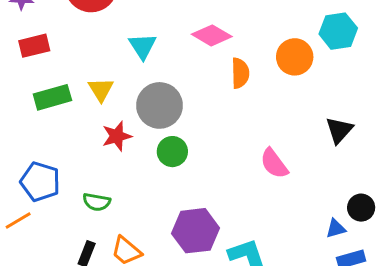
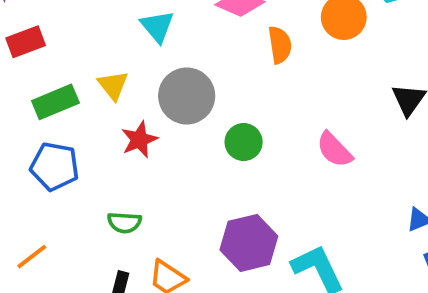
green circle: (172, 152) -> (244, 142), moved
blue pentagon: (40, 182) -> (55, 166), moved

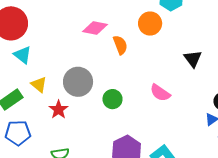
cyan triangle: (157, 26) -> (23, 55), moved

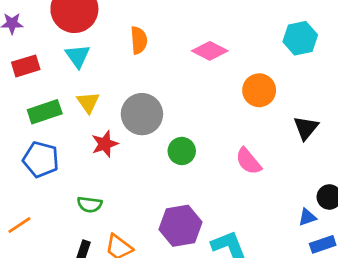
orange circle: (150, 24) -> (259, 90), moved
pink diamond: (95, 28) -> (210, 51), moved
orange semicircle: (120, 45) -> (139, 40), moved

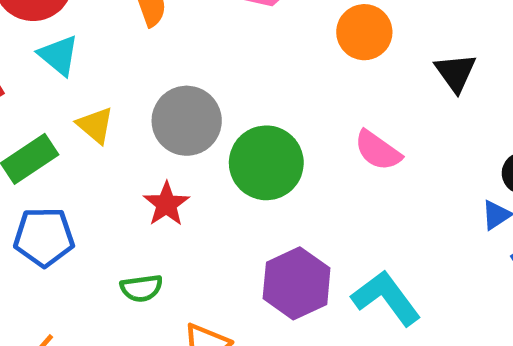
red star: (105, 144) -> (166, 204), moved
green circle: (182, 151) -> (266, 163), size x1.6

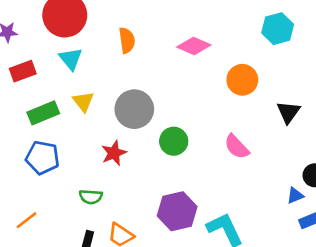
green circle: (266, 163) -> (174, 141), size x0.7

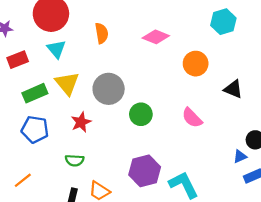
yellow triangle: (83, 102) -> (67, 83), size x1.4
black triangle: (288, 112) -> (233, 89), turned -42
red star: (114, 153) -> (81, 122), moved

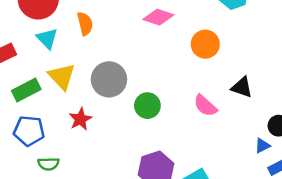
orange semicircle: (102, 33) -> (85, 24), moved
black triangle: (233, 89) -> (242, 87), moved
green semicircle: (75, 160) -> (48, 164), moved

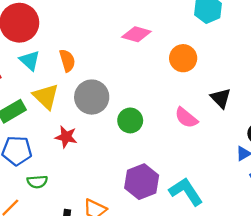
orange semicircle: (85, 24) -> (67, 61), moved
black triangle: (242, 87) -> (221, 98), turned 30
red star: (80, 119) -> (66, 137), turned -30

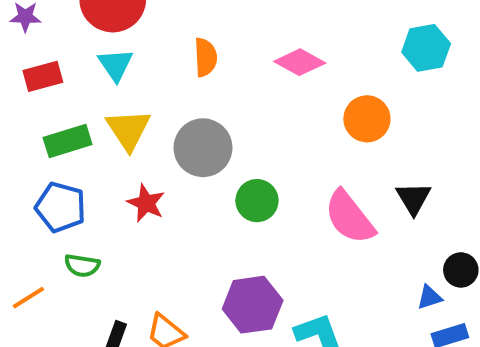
orange semicircle: (67, 61) -> (206, 57), moved
pink semicircle: (186, 118) -> (350, 217), size x1.4

